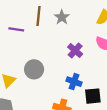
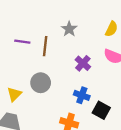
brown line: (38, 16) -> (45, 46), moved
black square: (93, 96) -> (101, 110), turned 35

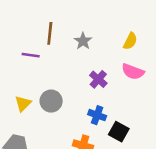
brown line: (45, 46) -> (50, 33), moved
yellow triangle: (14, 94) -> (23, 104), moved

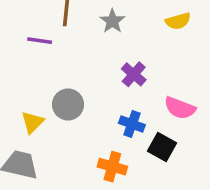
yellow semicircle: (130, 41) -> (178, 21), turned 48
pink semicircle: (133, 72) -> (180, 108), moved
yellow triangle: (23, 104) -> (33, 122), moved

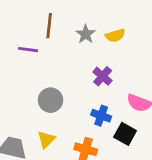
yellow semicircle: (178, 21) -> (115, 35), moved
yellow triangle: (33, 122) -> (46, 139), moved

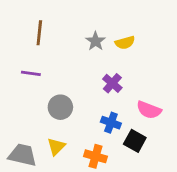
brown line: (49, 26) -> (39, 33), moved
purple line: (28, 50) -> (31, 73), moved

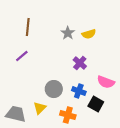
purple line: (31, 73) -> (22, 56), turned -48
gray circle: (60, 107) -> (54, 89), moved

